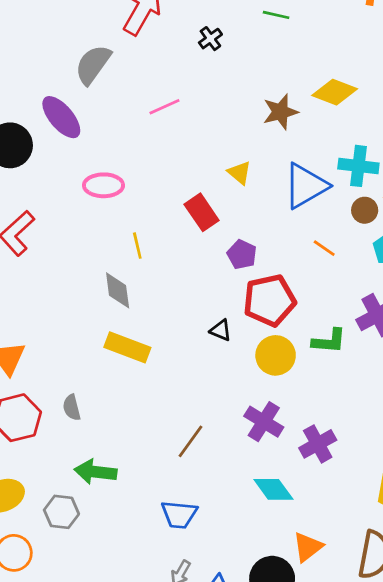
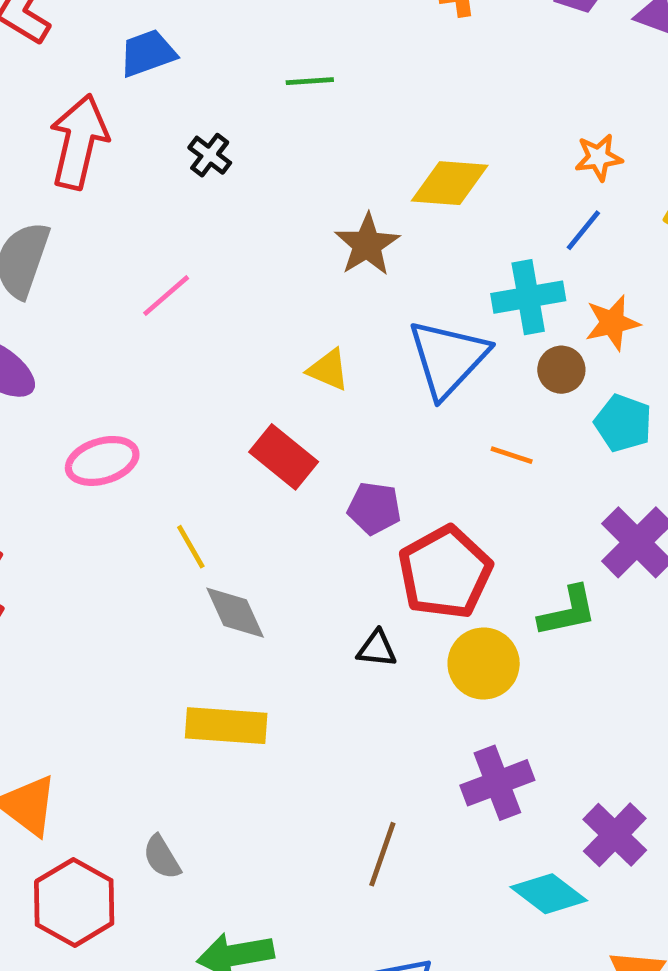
gray diamond: (118, 290) -> (235, 613), moved
purple cross: (264, 422) -> (497, 783), turned -36
purple cross: (318, 444) -> (615, 835), moved

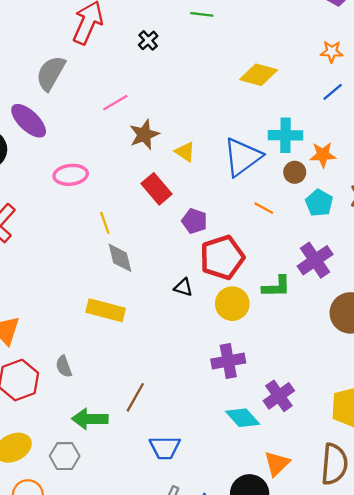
orange star: (599, 157) -> (332, 52), moved
blue line: (583, 230) -> (333, 92), moved
brown star: (367, 245) -> (144, 134), moved
brown line: (382, 854) -> (135, 397), moved

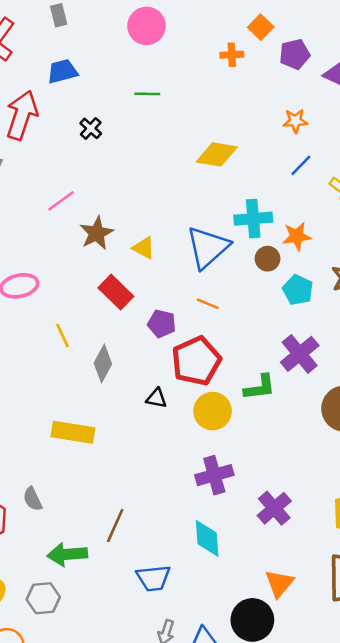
orange line: (264, 208) -> (208, 304), moved
gray diamond: (120, 258) -> (103, 363), moved, turned 48
cyan diamond: (243, 418) -> (207, 538), moved, turned 44

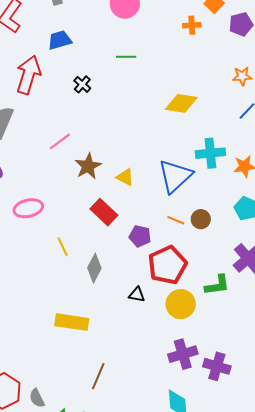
brown circle: (268, 259) -> (201, 219), moved
gray semicircle: (33, 499) -> (37, 398), moved
purple cross: (274, 508) -> (217, 366), moved, turned -32
brown line: (115, 525) -> (98, 376), moved

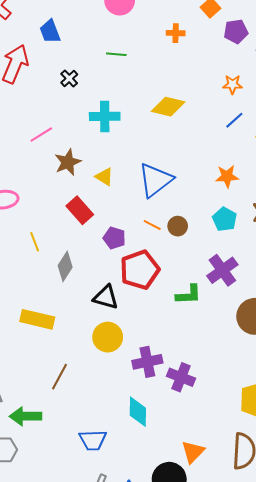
orange cross: (192, 25) -> (176, 33), moved
blue trapezoid: (60, 40) -> (50, 31), turned -100
cyan cross: (210, 153) -> (105, 116), moved
black triangle: (137, 295) -> (106, 297), size x1.5
yellow circle: (181, 304) -> (108, 337), moved

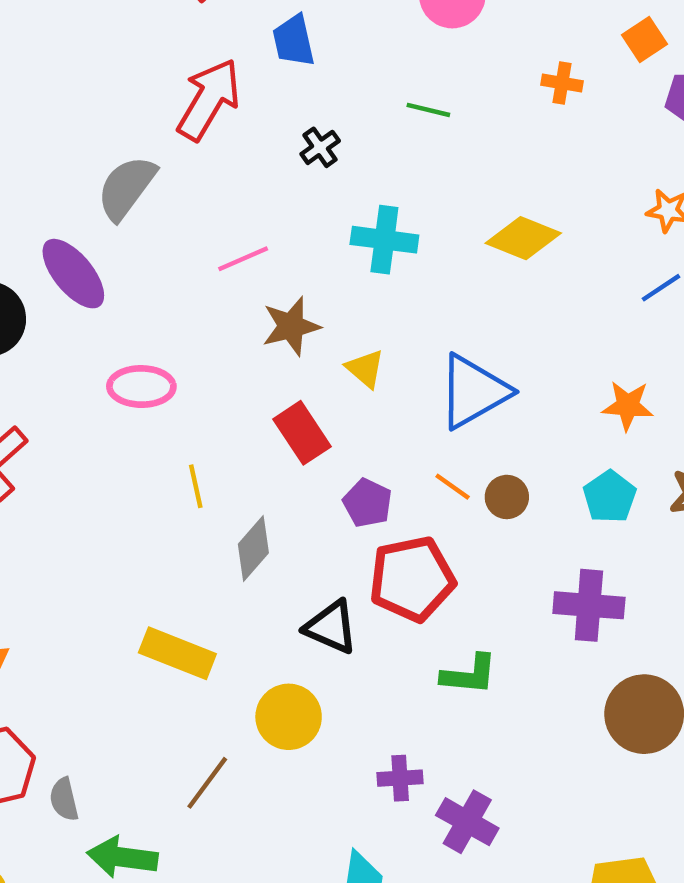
purple cross: (222, 270) -> (589, 605), turned 32
green L-shape: (189, 295) -> (469, 675), moved
yellow circle: (108, 337) -> (289, 717), moved
purple cross: (147, 362) -> (400, 778), size x0.7

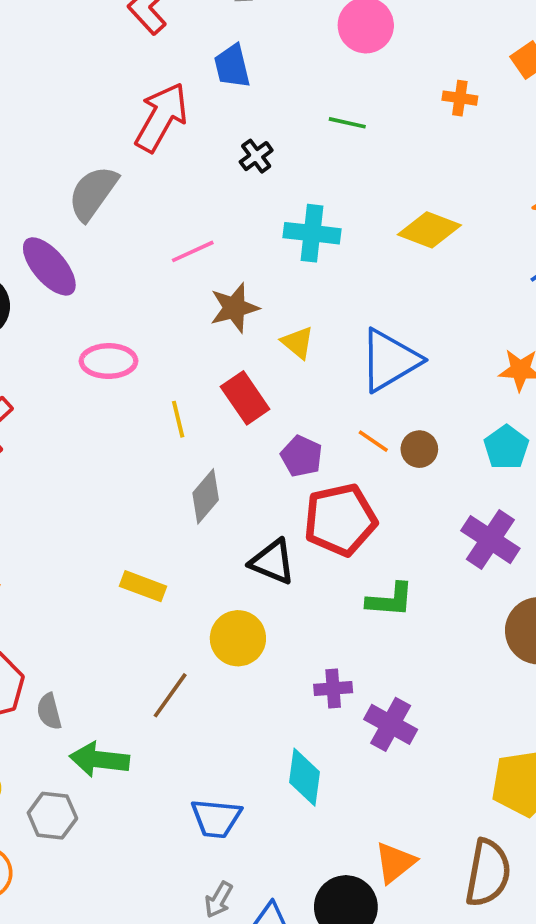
yellow line: (196, 486) -> (178, 419), moved
purple cross: (589, 605) -> (490, 540), turned 30
yellow rectangle: (177, 653) -> (143, 586), size x0.7

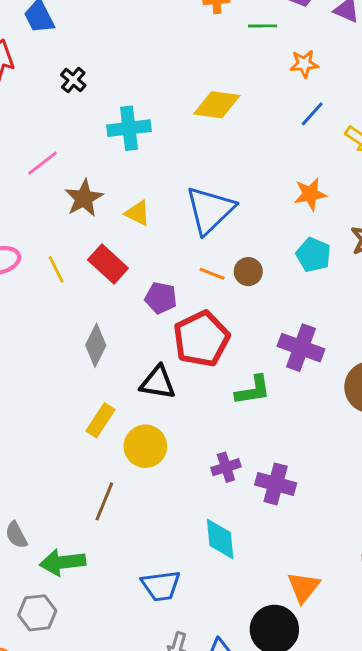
green line: (347, 123) -> (263, 26), moved
yellow line: (178, 419) -> (56, 269), moved
purple cross: (490, 540) -> (301, 348), moved
yellow rectangle: (143, 586) -> (101, 420), moved, turned -64

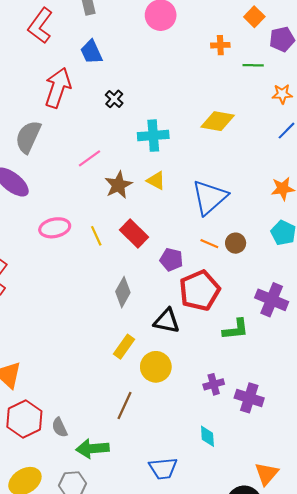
yellow triangle: (138, 213) -> (156, 181), moved
cyan diamond: (220, 539) -> (207, 436), size x0.7

